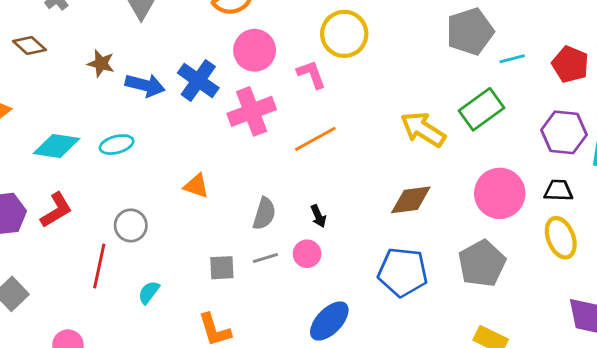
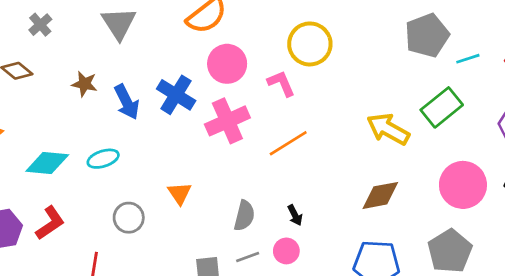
blue arrow: (145, 85) -> (127, 102), turned 52
orange triangle: (196, 186) -> (180, 193), turned 40
gray circle: (131, 225) -> (129, 218), moved

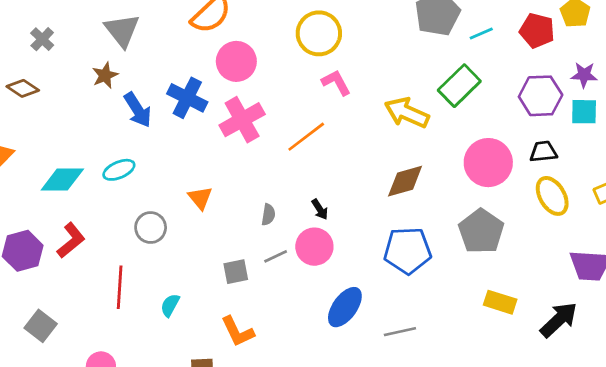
pink L-shape: (281, 83) -> (336, 83), moved
brown star: (84, 84) -> (105, 75), moved, turned -30
gray semicircle: (244, 216) -> (268, 215), size x0.7
pink circle: (286, 251) -> (314, 247), size x1.4

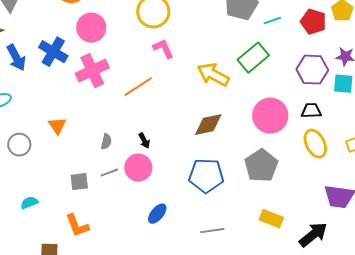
cyan semicircle: (170, 305) -> (29, 203), turned 36
blue ellipse: (345, 307) -> (157, 214), size x0.7
gray line: (400, 332) -> (212, 231), moved

